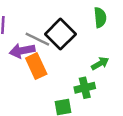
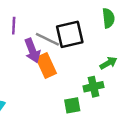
black square: (60, 34) -> (70, 34), turned 32
purple arrow: (22, 51) -> (32, 51), turned -100

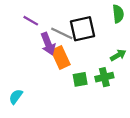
purple line: (14, 26) -> (31, 21), turned -63
green square: (72, 105) -> (80, 79), moved

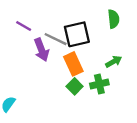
orange rectangle: (61, 58) -> (73, 64), moved
green square: (80, 79) -> (75, 86), turned -35

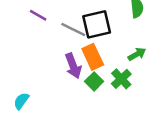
purple arrow: (41, 50) -> (73, 66), moved
green cross: (99, 84) -> (121, 79), turned -30

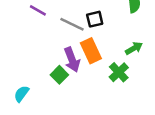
black square: (97, 24) -> (95, 19), size x0.6
green square: (94, 81) -> (59, 75), moved

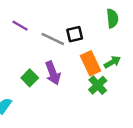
orange rectangle: (91, 51) -> (90, 63), moved
green square: (59, 75) -> (30, 78), moved

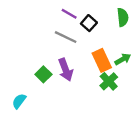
purple line: (20, 26) -> (69, 14), moved
black square: (75, 34) -> (89, 23), moved, turned -35

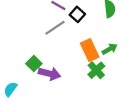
gray line: (66, 37) -> (55, 28), turned -60
purple arrow: (66, 70) -> (49, 74), moved, turned -55

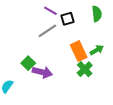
black square: (77, 14) -> (68, 19), turned 32

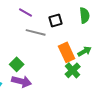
purple line: (50, 11) -> (26, 12), moved
gray line: (47, 31) -> (36, 32), turned 48
purple arrow: (42, 72) -> (22, 81), moved

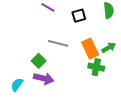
gray line: (36, 32) -> (58, 43), moved
green cross: (73, 70) -> (96, 67), turned -35

